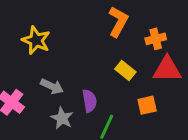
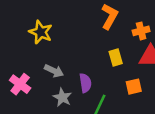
yellow rectangle: (125, 71) -> (116, 58), turned 35

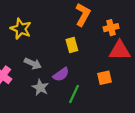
yellow rectangle: (116, 58) -> (72, 45), moved
purple semicircle: (85, 83) -> (61, 74), turned 63

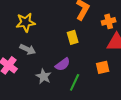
yellow star: (21, 29) -> (26, 22), turned -30
gray arrow: (33, 64) -> (28, 49), moved

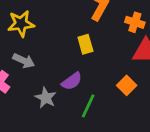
orange cross: (109, 21) -> (135, 22), turned 32
orange square: (103, 67) -> (127, 85), turned -32

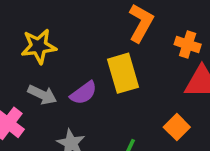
yellow rectangle: (85, 44) -> (123, 73), size x1.5
purple semicircle: (72, 81) -> (84, 93), moved

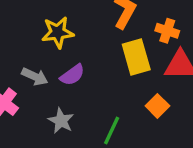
yellow star: (39, 46) -> (58, 32), moved
yellow rectangle: (123, 73) -> (136, 57), moved

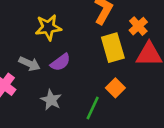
orange cross: (167, 31) -> (138, 26), turned 30
orange square: (157, 106) -> (115, 88), moved

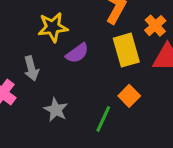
purple semicircle: (60, 62) -> (77, 53), moved
gray arrow: (30, 64) -> (31, 68), turned 50

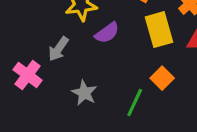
gray arrow: (31, 68) -> (58, 49), turned 50

